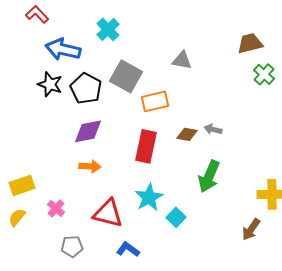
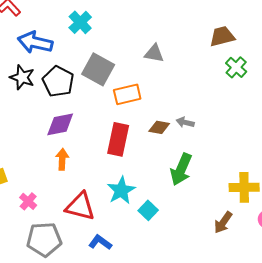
orange arrow: (90, 166) -> (62, 159), turned -90
gray pentagon: (72, 246) -> (44, 239), size x1.6

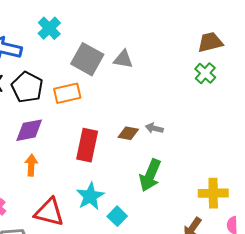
brown trapezoid: (222, 36) -> (210, 42), moved
gray square: (98, 69) -> (87, 59), moved
orange rectangle: (127, 94) -> (67, 93), moved

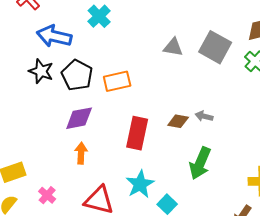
gray square: (87, 59) -> (215, 47), moved

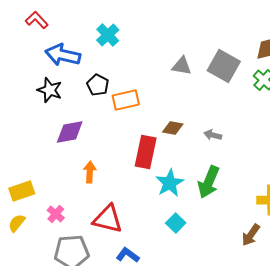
black pentagon: (77, 75) -> (98, 85), moved, size x0.7
purple diamond: (79, 118) -> (70, 132), moved
brown diamond: (178, 121) -> (173, 128), moved
cyan star: (140, 184) -> (170, 183), moved

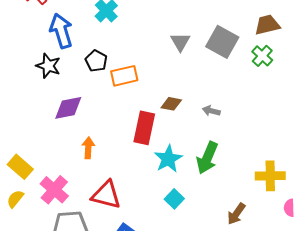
blue arrow: (63, 55) -> (61, 31), turned 60
gray triangle: (182, 66) -> (180, 42), turned 50
yellow rectangle: (22, 191) -> (20, 167), turned 60
pink cross: (56, 214) -> (54, 190), size x1.6
brown arrow: (251, 235) -> (236, 214), moved

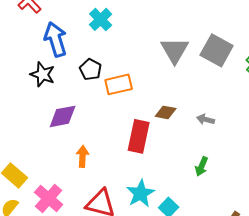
gray triangle: (180, 42) -> (175, 50), size x1.4
green arrow: (207, 158) -> (202, 166), size x0.6
cyan star: (168, 159) -> (141, 193), moved

